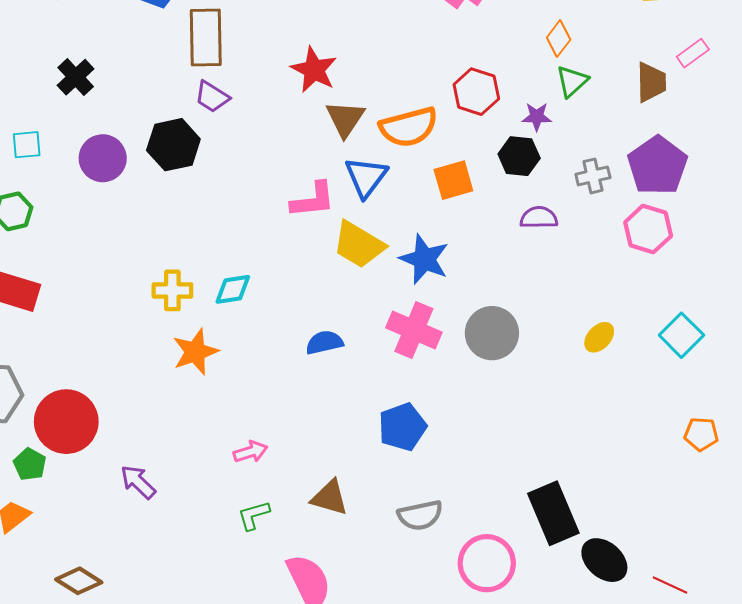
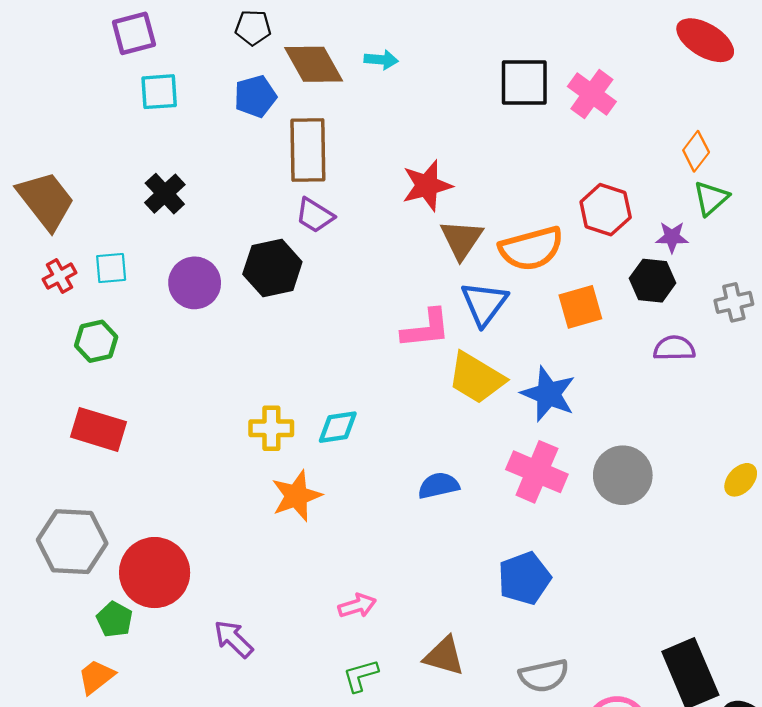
red star: (314, 70) -> (427, 186), turned 30

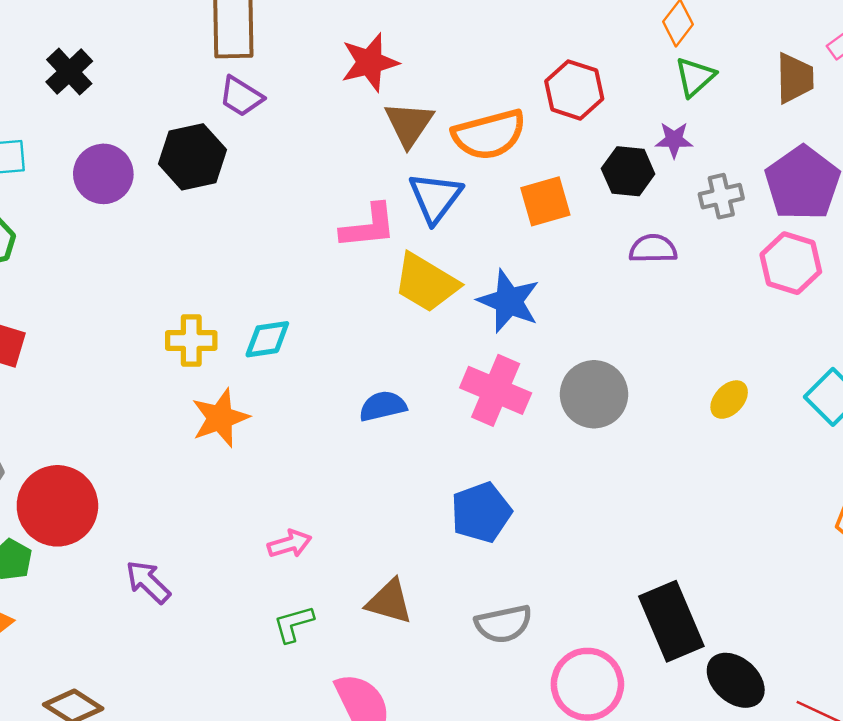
purple star: (672, 237) -> (674, 140), moved

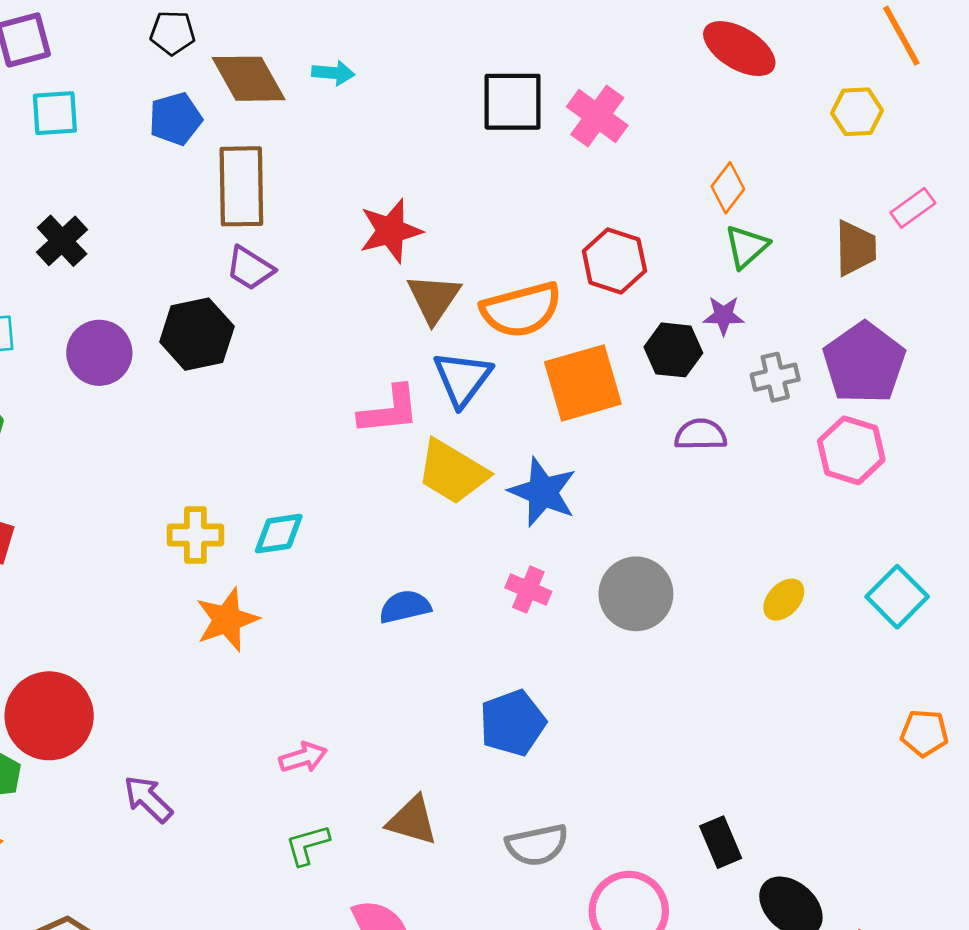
orange square: (545, 201) -> (583, 383), size x1.4
pink cross: (496, 390) -> (528, 590), size x0.6
black rectangle: (671, 621) -> (721, 842), size x0.6

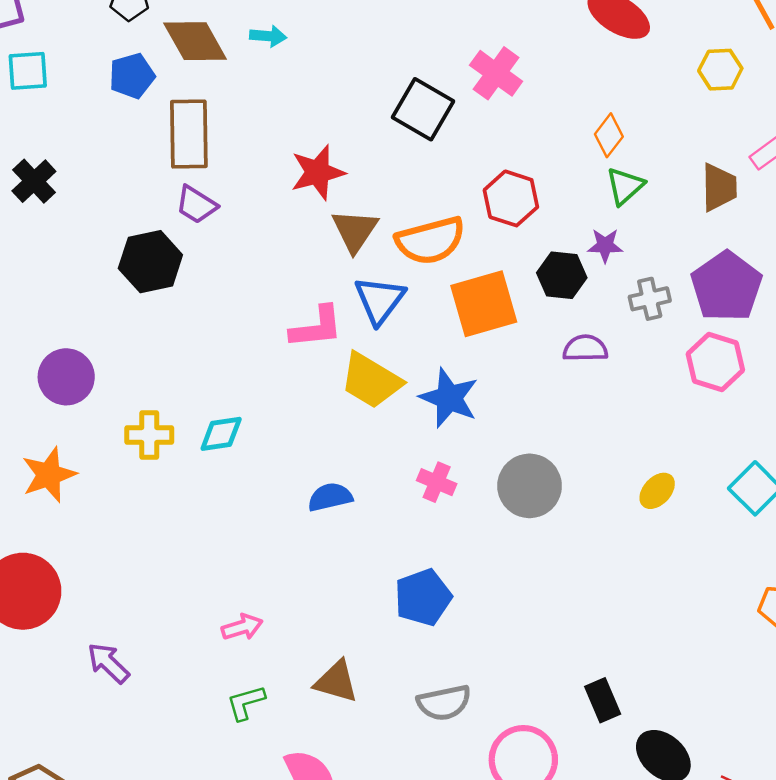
black square: (513, 102) -> (423, 109), moved, turned 30
purple circle: (99, 353) -> (66, 377), moved
orange star: (227, 620) -> (49, 475), moved

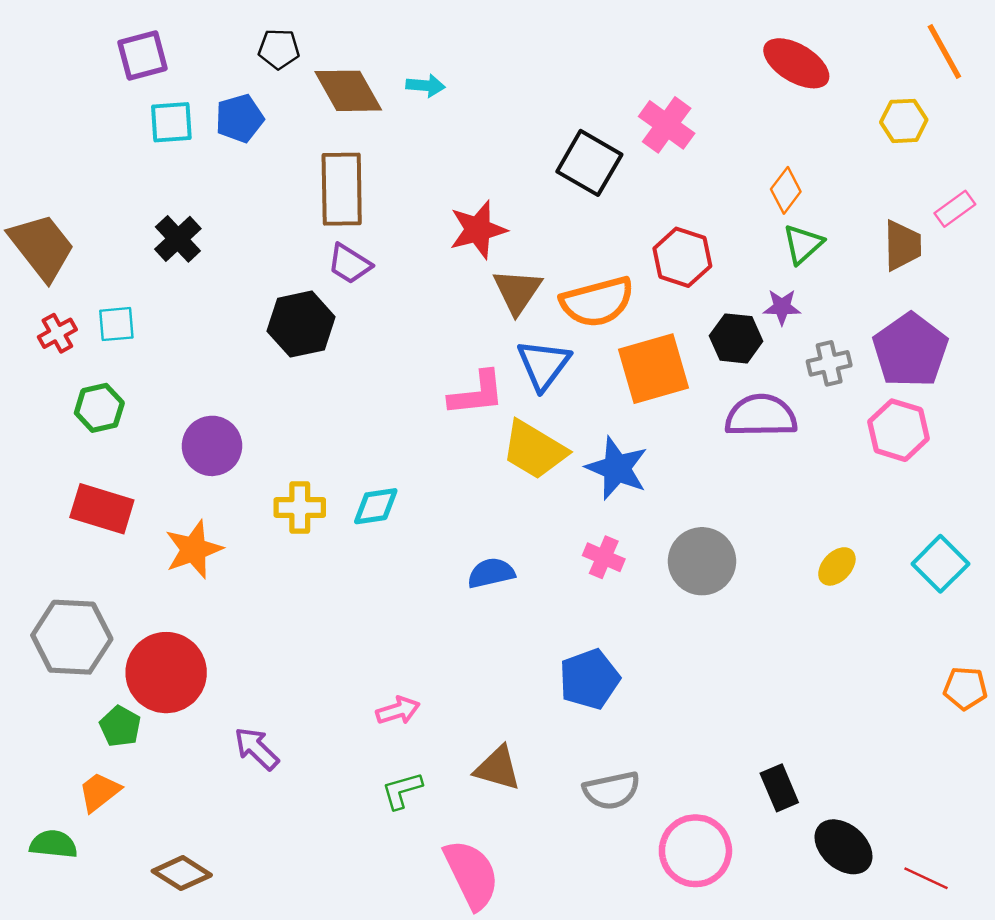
blue pentagon: (132, 76) -> (239, 118), moved
purple semicircle: (585, 348) -> (761, 416), size x1.5

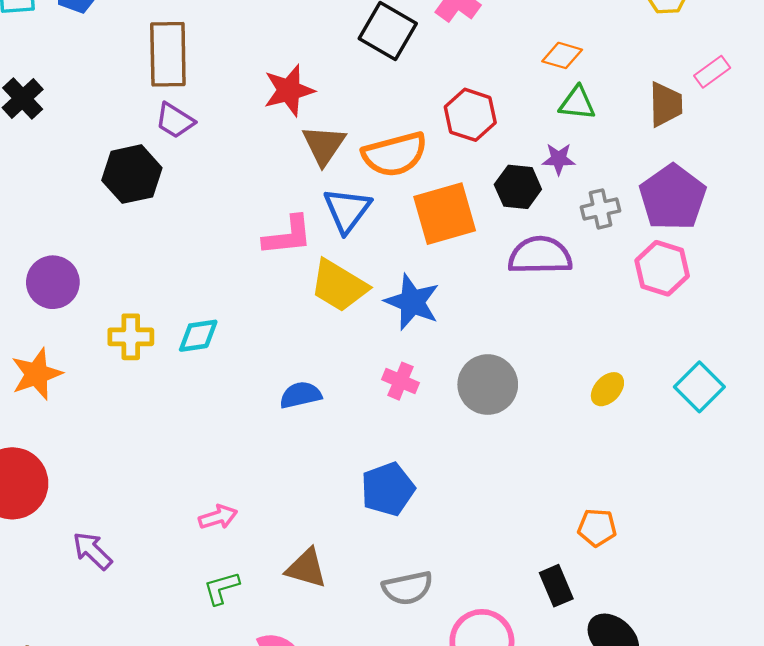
orange diamond: (786, 190) -> (562, 55), turned 69
green triangle: (803, 244) -> (577, 103), turned 48
orange pentagon: (965, 688) -> (597, 528), moved

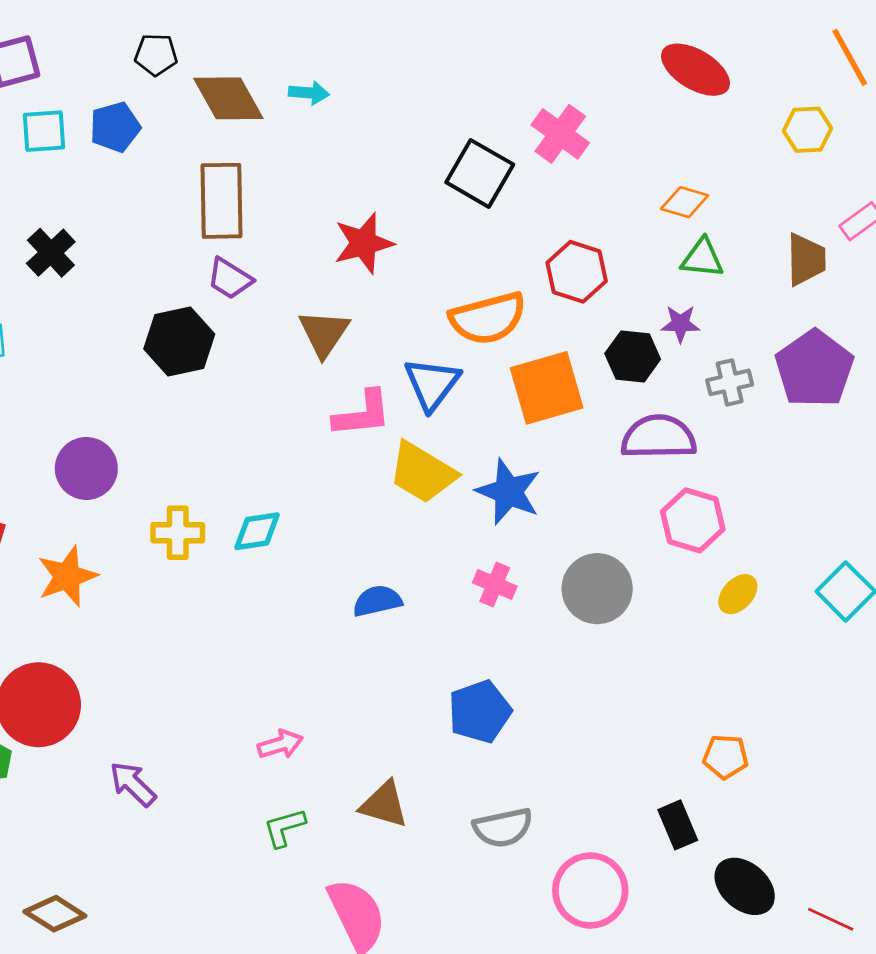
brown triangle: (324, 145) -> (324, 333), moved
pink hexagon: (662, 268) -> (693, 520), moved

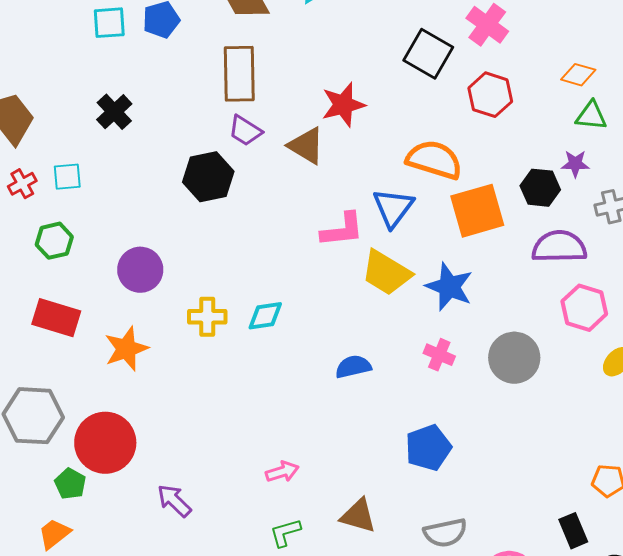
red hexagon: (577, 272) -> (490, 95), moved
orange semicircle: (488, 318) -> (434, 160), turned -148
brown triangle: (324, 333) -> (306, 146), moved, turned -33

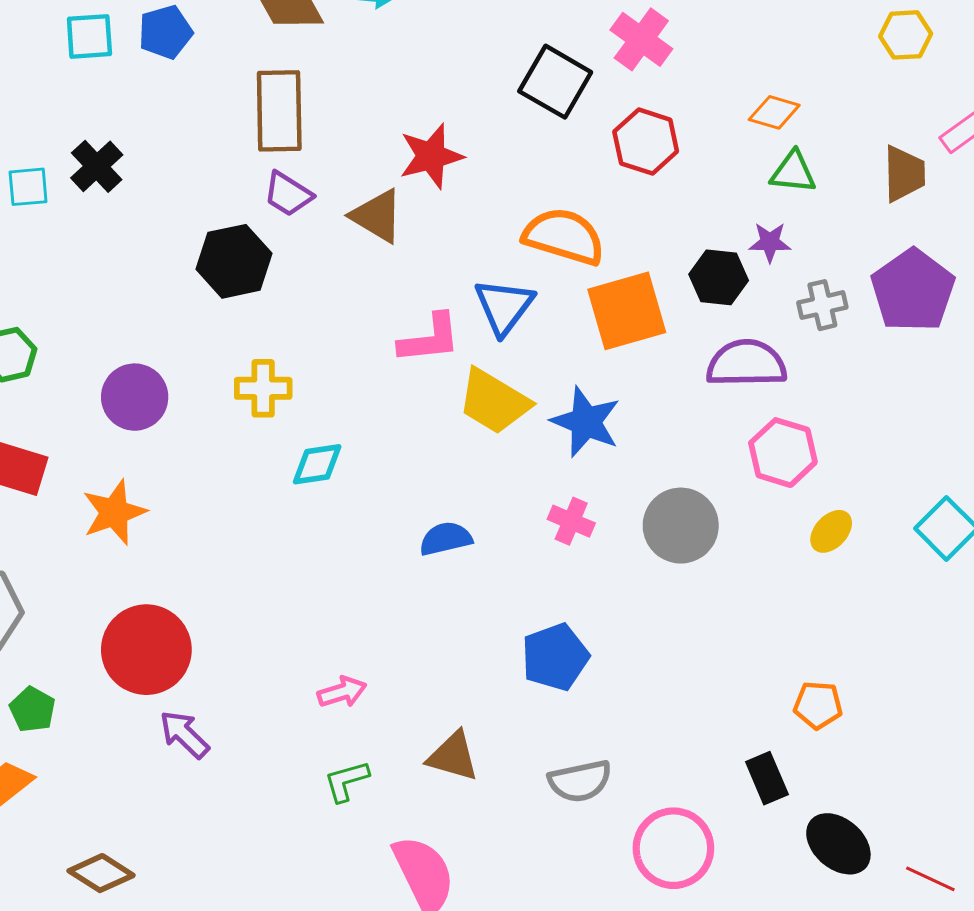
cyan square: (67, 177) -> (28, 187), moved
yellow cross: (207, 317) -> (263, 388), moved
red circle: (105, 443) -> (146, 650), moved

